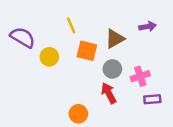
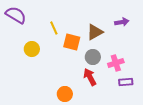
yellow line: (71, 25) -> (54, 28), moved
purple semicircle: (23, 37) -> (16, 15), moved
yellow circle: (49, 57) -> (32, 49), moved

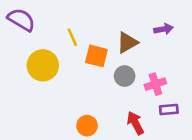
yellow circle: (32, 49) -> (43, 65), size x1.5
red arrow: (90, 77) -> (135, 123), moved

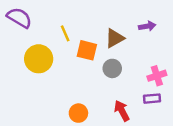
pink cross: (155, 84) -> (157, 76), moved

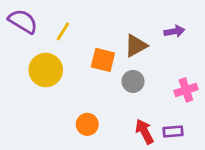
yellow line: (65, 33) -> (63, 31), moved, turned 56
purple rectangle: (152, 99) -> (173, 131), moved
orange circle: (78, 113) -> (87, 124), moved

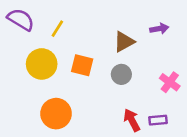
orange square: (103, 60) -> (82, 65), moved
pink cross: (186, 90) -> (170, 82), turned -36
orange circle: (87, 124) -> (56, 114), moved, size x1.5

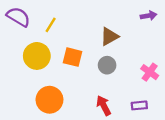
purple arrow: (159, 29) -> (149, 16), moved
red arrow: (132, 120) -> (104, 105), moved

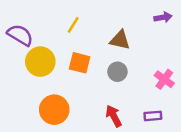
purple semicircle: (18, 17) -> (20, 35), moved
yellow line: (51, 25) -> (73, 25), moved
brown triangle: (109, 36) -> (120, 40), turned 42

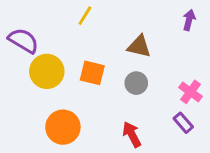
purple arrow: (163, 17) -> (189, 20), turned -66
yellow line: (73, 25) -> (85, 16), moved
purple rectangle: (153, 116) -> (183, 123), moved, turned 54

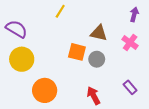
yellow circle: (47, 71) -> (22, 59), moved
orange square: (92, 73) -> (77, 52), moved
pink cross: (191, 92) -> (130, 43), moved

